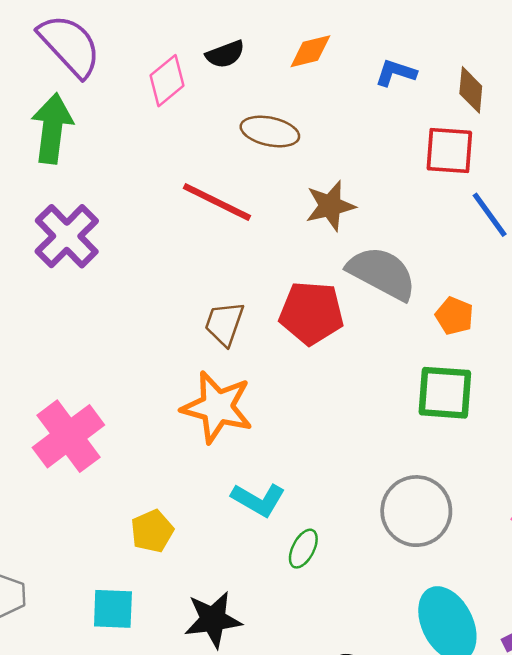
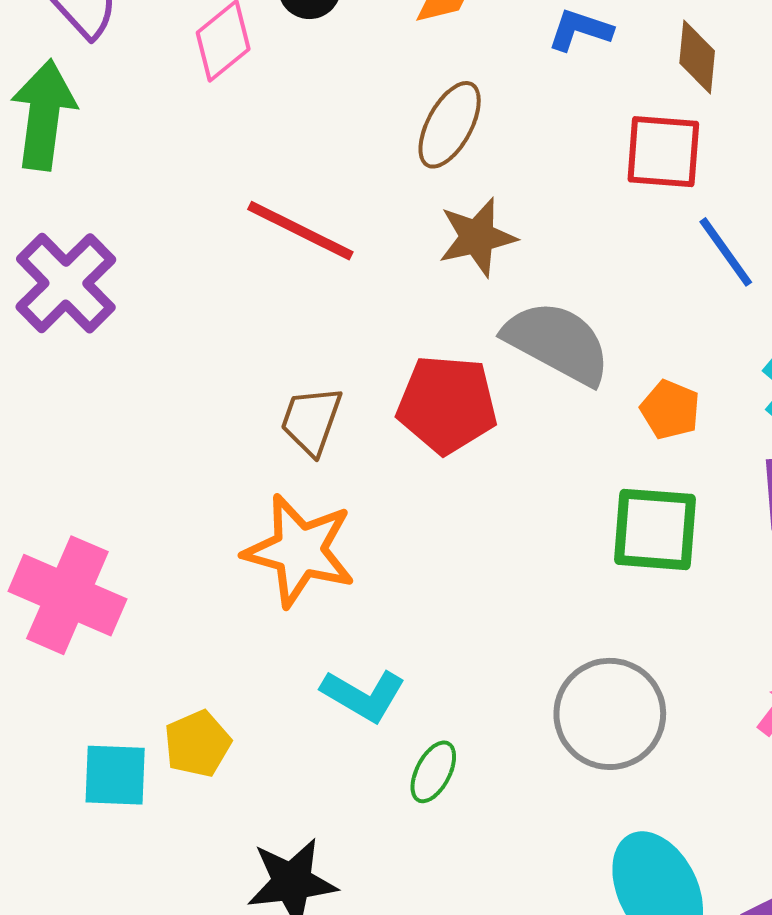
brown ellipse: (270, 131) -> (450, 125), moved, turned -74
pink cross: (68, 436) -> (67, 595), turned -30
cyan square: (113, 609) -> (115, 775), moved

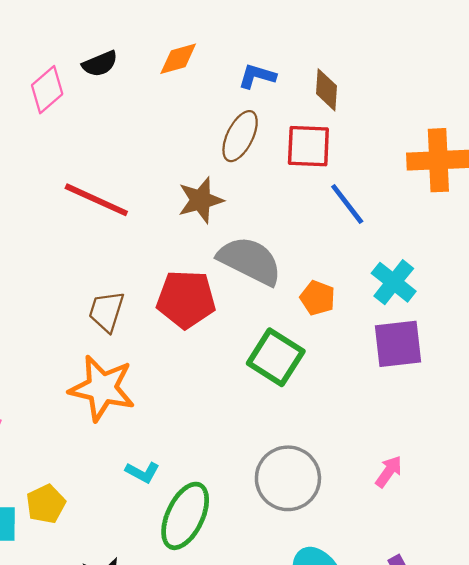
brown ellipse: (450, 125) -> (240, 136), moved
green square: (655, 529) -> (276, 357), moved, turned 30
cyan L-shape: (363, 695) -> (142, 472), size x0.7
green ellipse: (433, 772) -> (185, 516), size x1.8

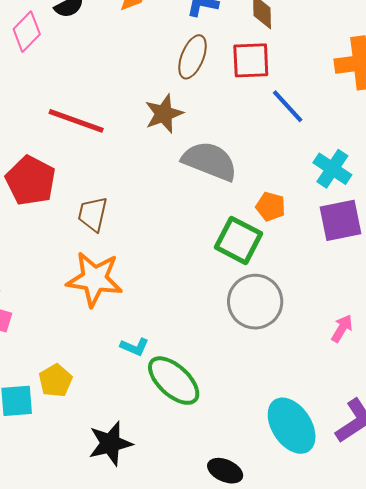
orange pentagon: (318, 298) -> (271, 207), moved
red pentagon: (186, 299) -> (31, 181), moved, turned 30
gray circle: (288, 478) -> (255, 302), moved
green ellipse: (185, 516) -> (174, 381), turned -68

